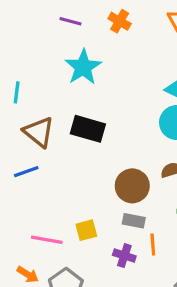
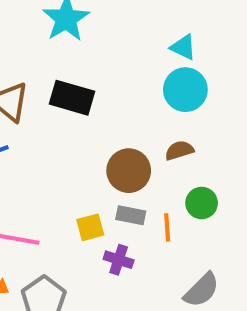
yellow square: (86, 230) -> (90, 227), moved
orange line: (153, 244) -> (167, 227), moved

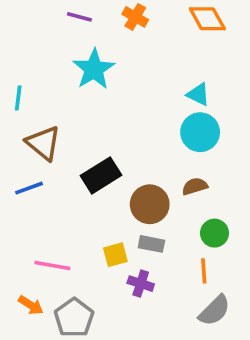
black rectangle: (72, 98) -> (101, 175), moved, turned -48
orange line: (167, 227) -> (204, 271), moved

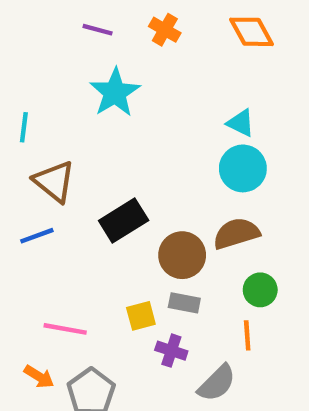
brown semicircle: (195, 186) -> (236, 233), size x1.5
gray semicircle: (214, 311) -> (217, 383), moved

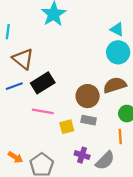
black rectangle: (124, 220) -> (43, 83), moved
pink line: (65, 329) -> (43, 111), moved
purple cross: (171, 351) -> (82, 155), moved

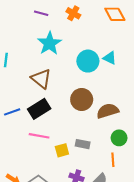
cyan circle: (118, 52) -> (88, 61), moved
brown triangle: (23, 59) -> (41, 79), moved
brown circle: (88, 96) -> (82, 99), moved

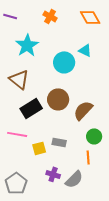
purple line: (41, 13) -> (10, 16), moved
cyan triangle: (110, 58) -> (85, 50), moved
black rectangle: (39, 109) -> (31, 108), moved
brown semicircle: (108, 111) -> (83, 110), turned -30

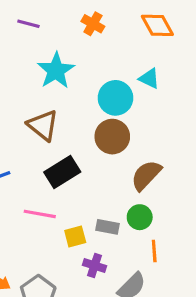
brown circle: (58, 99) -> (112, 137), moved
green circle: (94, 136) -> (140, 217), moved
purple cross: (53, 174) -> (95, 266), moved

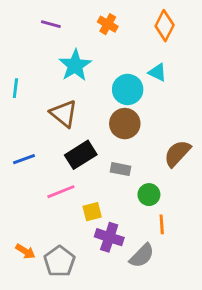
orange diamond: (157, 25) -> (165, 26), turned 56
brown semicircle: (146, 175) -> (177, 153), moved
pink line: (40, 214) -> (61, 192), turned -32
gray rectangle: (107, 227) -> (121, 169), moved
purple cross: (95, 266) -> (109, 237), size x1.4

